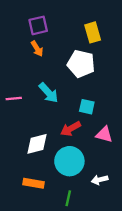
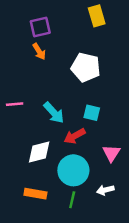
yellow rectangle: (93, 32) -> (97, 16), moved
cyan arrow: (49, 93) -> (54, 113), moved
pink triangle: (104, 134) -> (111, 153), moved, turned 48
green line: (68, 198) -> (72, 200), moved

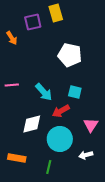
yellow rectangle: (97, 16) -> (56, 13), moved
orange arrow: (39, 51) -> (12, 38), moved
orange rectangle: (35, 194) -> (17, 158), moved
green line: (72, 200) -> (49, 167), moved

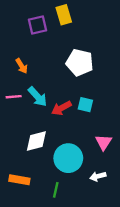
orange arrow: (12, 38) -> (22, 66), moved
cyan arrow: (44, 92) -> (38, 97), moved
red arrow: (61, 111) -> (61, 108), moved

